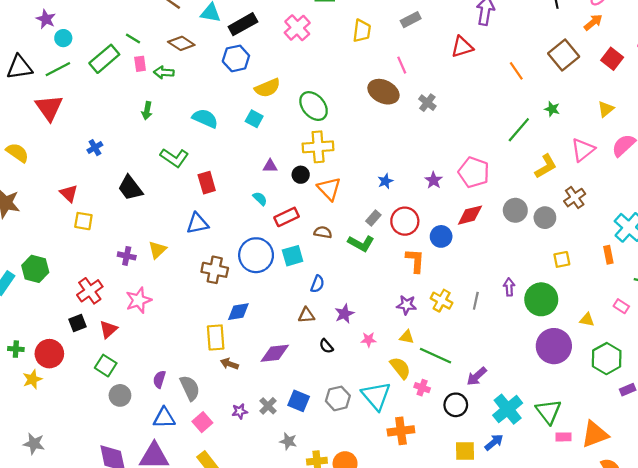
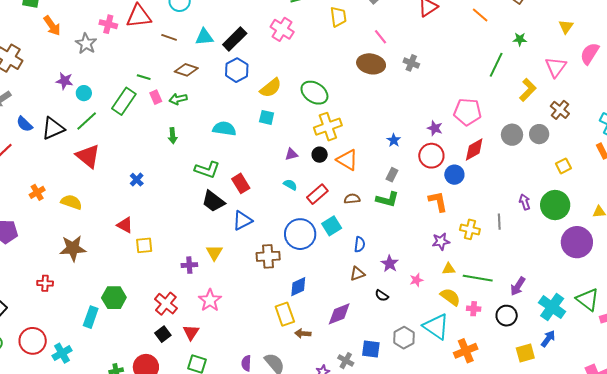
black trapezoid: (130, 188) -> (213, 201), moved
red circle: (405, 221) -> (431, 156), moved

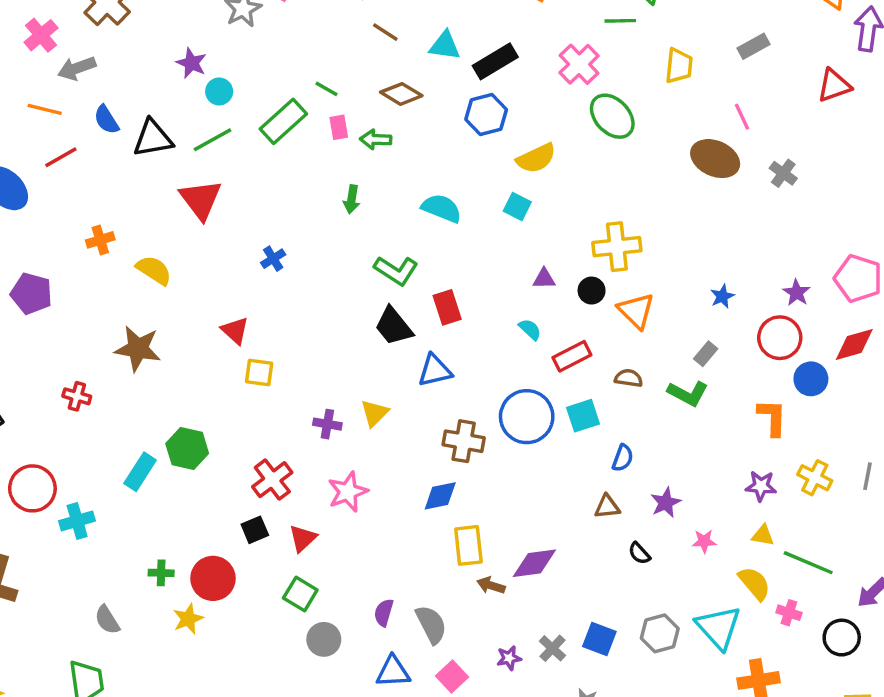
green ellipse: (314, 93) -> (612, 116), moved
blue diamond: (298, 287) -> (440, 496), moved
purple diamond: (339, 314) -> (534, 563), moved

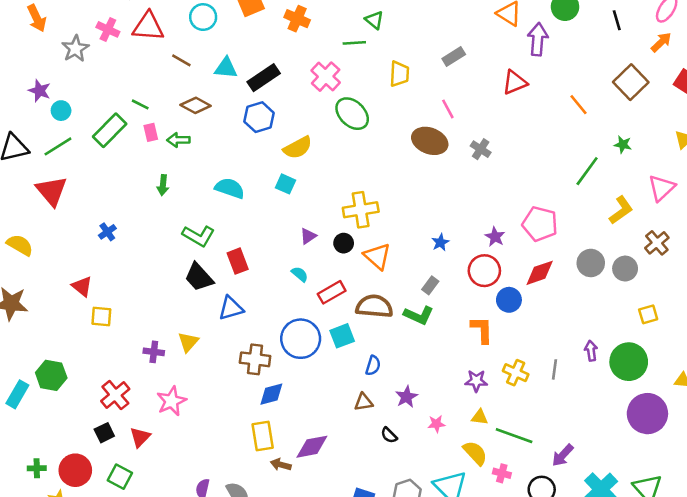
purple triangle: (544, 279) -> (308, 236), turned -30
brown semicircle: (629, 378) -> (374, 306), size x1.8
blue diamond: (440, 496) -> (271, 394), moved
green square: (300, 594) -> (120, 477), moved

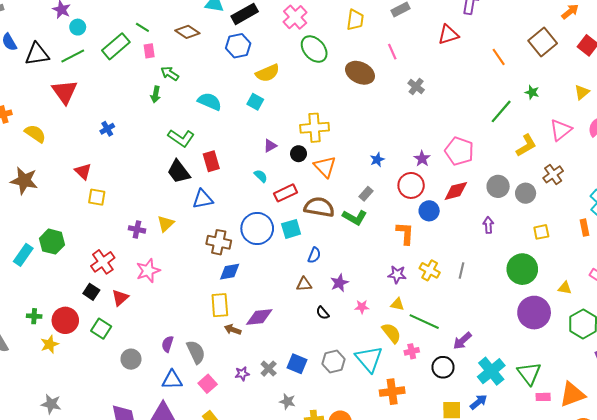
green arrow: (178, 140) -> (170, 73), moved, turned 30
brown ellipse: (430, 141) -> (360, 73), moved
purple arrow: (591, 351) -> (488, 225), moved
black square: (104, 433) -> (91, 292), turned -35
pink cross: (502, 473) -> (412, 351), turned -32

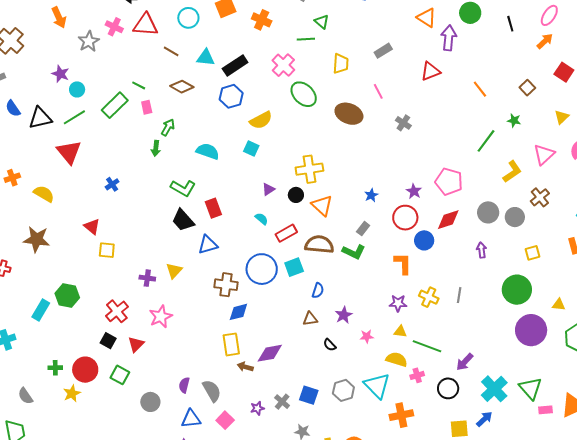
brown square: (543, 42) -> (527, 88), moved, size x0.6
green arrow: (170, 73) -> (168, 127), turned 90
yellow semicircle: (391, 333) -> (397, 359), turned -30

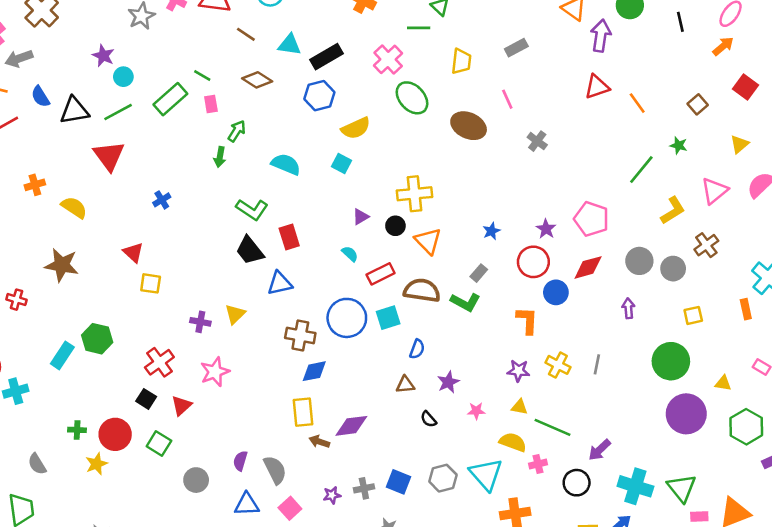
red triangle: (430, 71) -> (597, 87), moved
cyan cross: (494, 389) -> (635, 486), turned -32
gray cross: (282, 402) -> (364, 488), turned 35

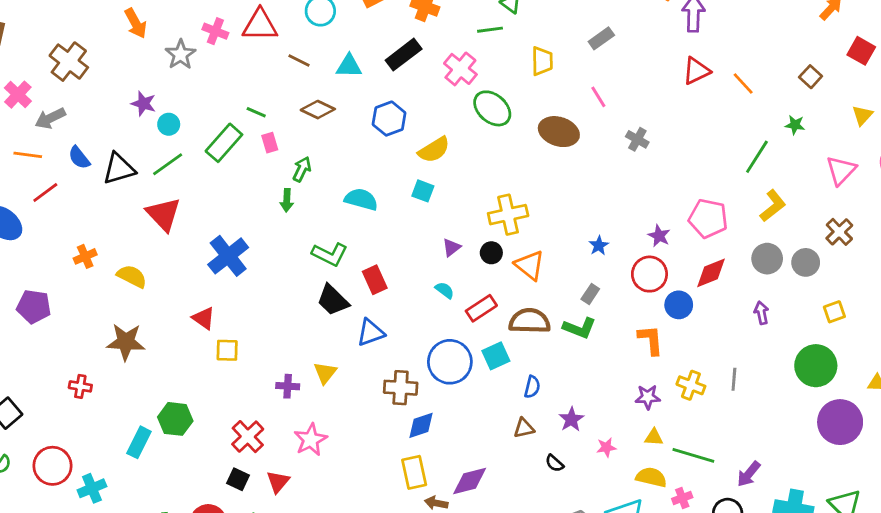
black rectangle: (326, 57) -> (404, 55), moved
blue cross: (162, 200) -> (228, 256), size x2.0
yellow L-shape: (673, 210) -> (773, 206), moved

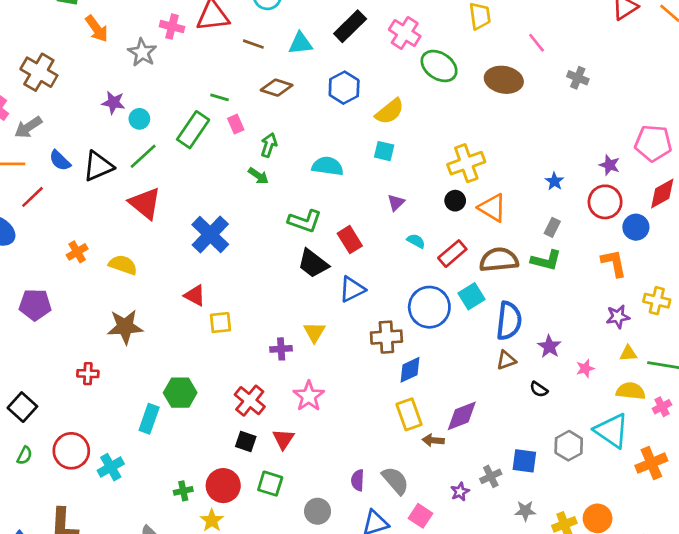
green arrow: (287, 200) -> (258, 176), turned -50
purple triangle: (451, 247) -> (396, 203), moved
blue semicircle: (532, 387) -> (509, 321), size x1.8

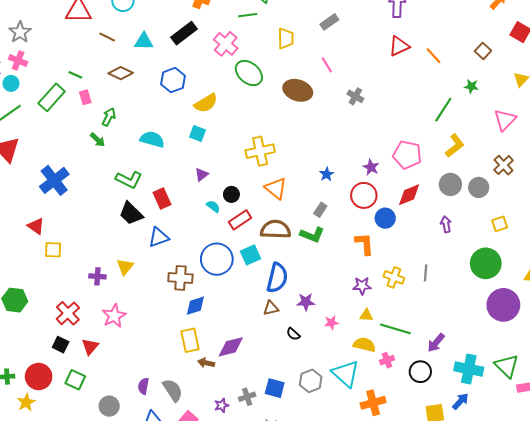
pink cross: (172, 27) -> (18, 60), moved
black circle: (455, 201) -> (231, 194), moved
purple star: (549, 346) -> (306, 302), turned 30

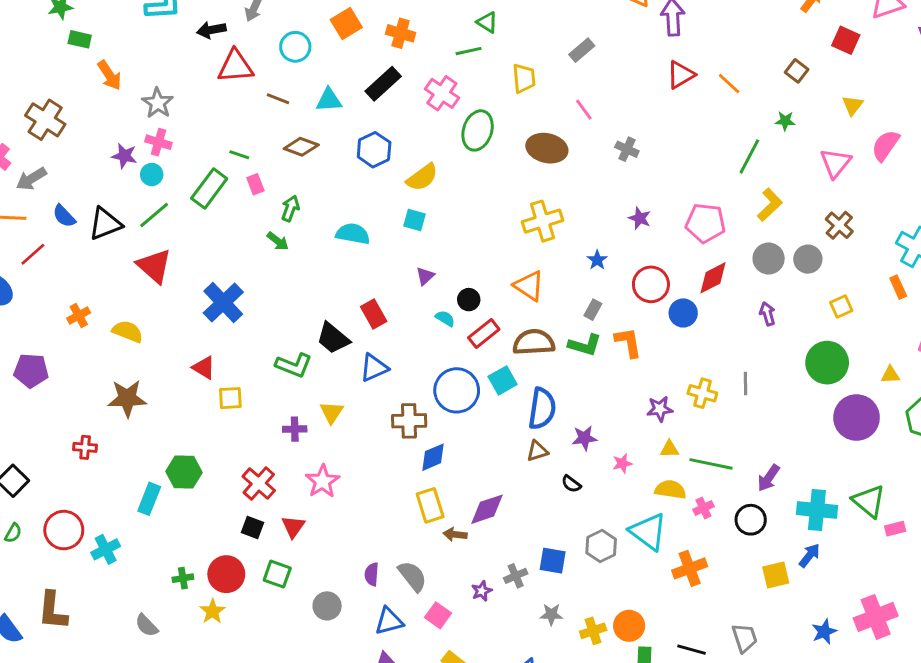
green ellipse: (249, 73) -> (478, 130), turned 72
yellow cross: (260, 151) -> (543, 221), moved
purple star: (371, 167) -> (640, 218), moved
green L-shape: (129, 180) -> (294, 365), moved
orange L-shape: (364, 244) -> (628, 342), moved

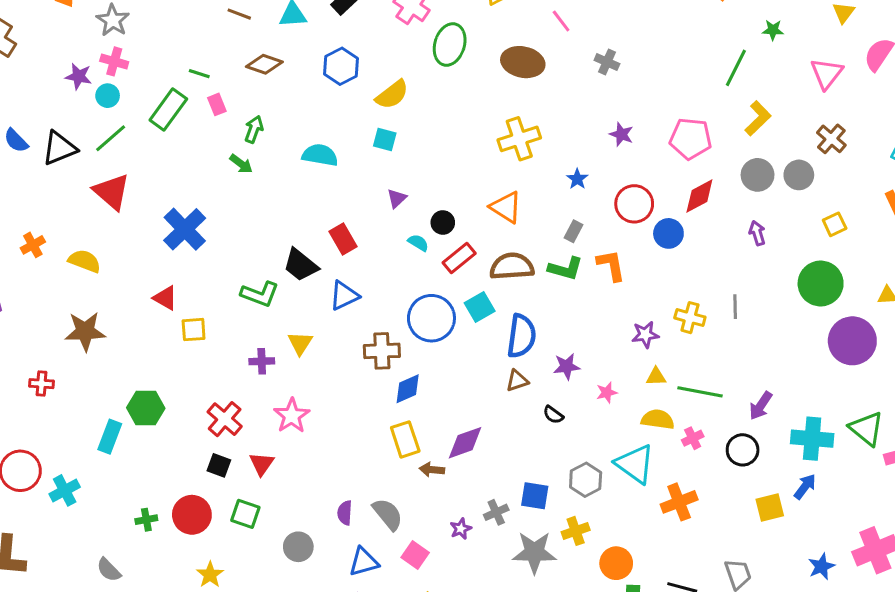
yellow star: (213, 611) -> (210, 575), moved
gray star: (551, 614) -> (534, 552), size x1.8
yellow cross: (593, 631) -> (576, 531), moved

